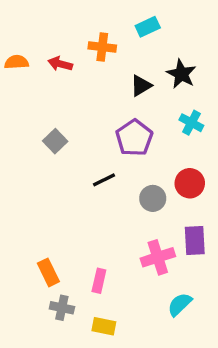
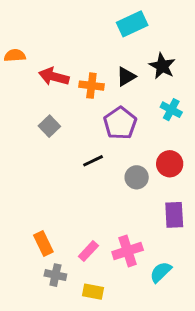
cyan rectangle: (148, 27) -> (132, 24), size x1.4
orange cross: (102, 47) -> (91, 86), moved
red arrow: (60, 64) -> (54, 77), moved, size x1.4
pink cross: (158, 257) -> (128, 251), moved
pink rectangle: (99, 281) -> (88, 251), turned 30

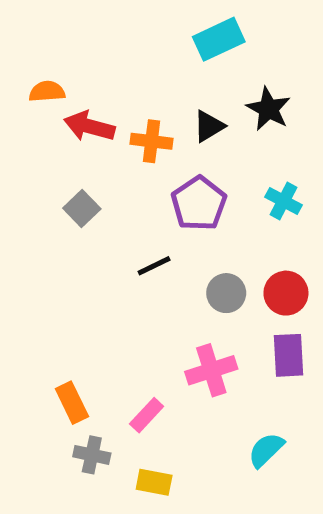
orange semicircle: (15, 55) -> (47, 91), moved
cyan cross: (171, 110) -> (283, 201), moved
red circle: (170, 164) -> (286, 293), moved
pink cross: (128, 251) -> (211, 370), moved

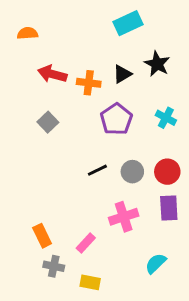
orange semicircle: (47, 91) -> (28, 33), moved
black line: (154, 266) -> (97, 170), moved

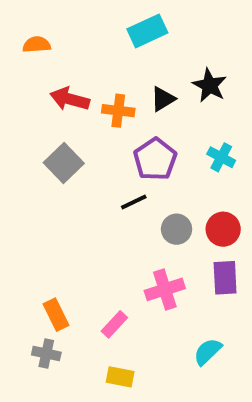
cyan rectangle: (128, 23) -> (147, 31), moved
gray square: (48, 122) -> (64, 163), size x1.4
black line: (97, 170) -> (134, 202), moved
gray cross: (54, 266) -> (46, 354), moved

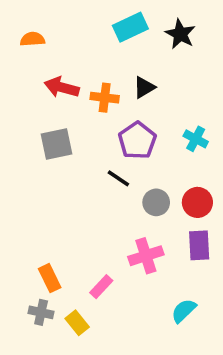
black star: (210, 85) -> (180, 34), moved
gray square: (64, 163) -> (57, 144), turned 32
black line: (134, 202) -> (118, 178), turned 60
yellow rectangle: (120, 377) -> (77, 323), moved, turned 40

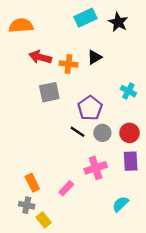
orange semicircle: (32, 39) -> (21, 26), size x1.5
purple pentagon: (137, 141) -> (90, 108), moved
gray square: (57, 144) -> (49, 92), moved
black line: (118, 178) -> (78, 132), moved
yellow rectangle: (77, 323) -> (44, 220), moved

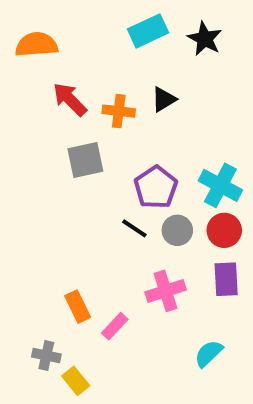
red arrow: (40, 57) -> (70, 99), turned 30
cyan cross: (128, 91) -> (220, 185), moved, size x1.5
orange rectangle: (32, 183) -> (78, 307), moved

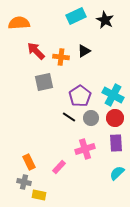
orange rectangle: (78, 307) -> (29, 162), moved
cyan semicircle: (209, 354) -> (117, 173), moved
yellow rectangle: (76, 381) -> (39, 195), turned -40

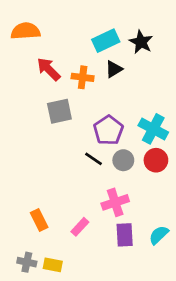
cyan rectangle: (76, 16) -> (106, 41), moved
black star: (105, 20) -> (141, 42), moved
purple rectangle: (116, 143) -> (125, 235), moved
gray cross: (24, 182) -> (27, 262), moved

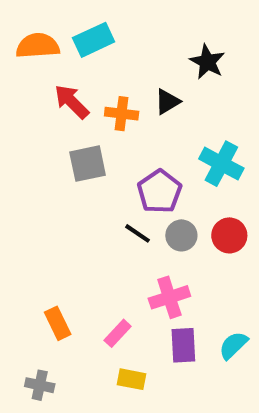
cyan rectangle: (106, 41) -> (94, 40), moved
cyan cross: (153, 129) -> (221, 164), moved
yellow rectangle: (53, 265) -> (131, 379), moved

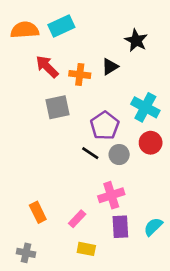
red circle: (229, 235) -> (151, 143), moved

